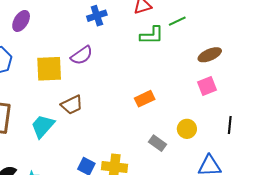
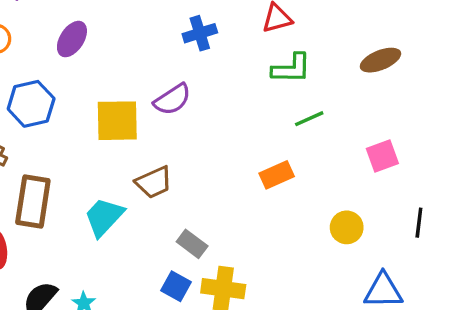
green line: (177, 21) -> (309, 119), moved
brown ellipse: (210, 55) -> (380, 60), moved
gray rectangle: (158, 143) -> (192, 244), moved

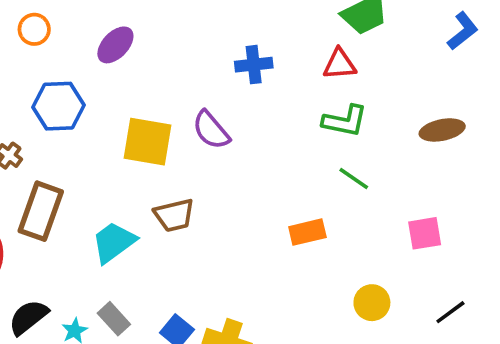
purple semicircle: (172, 99) -> (211, 130), turned 72
green line: (309, 119) -> (354, 178), turned 48
black line: (419, 223) -> (450, 312), turned 36
gray rectangle: (192, 244) -> (114, 319), moved

